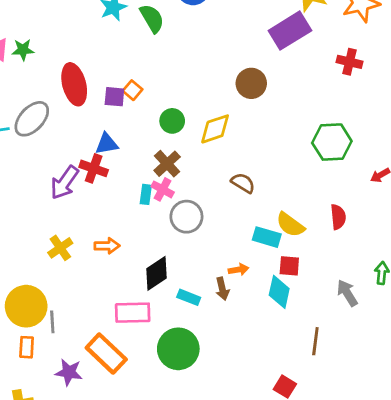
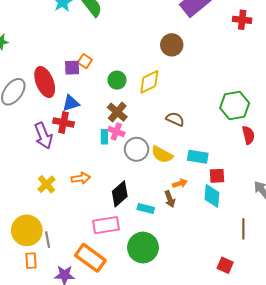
red ellipse: (74, 84) -> (45, 82), moved
green hexagon: (332, 142) -> (235, 105), moved
purple arrow: (64, 183) -> (43, 136), turned -50
yellow semicircle: (290, 225) -> (162, 154), moved

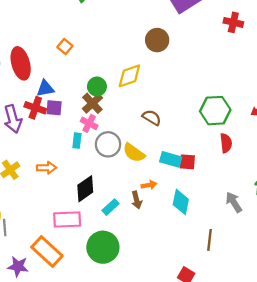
purple square: (72, 68) -> (54, 108), moved
green circle: (117, 80) -> (97, 87), moved
cyan rectangle: (104, 137) -> (77, 141), moved
red square: (217, 176) -> (187, 162), moved
cyan rectangle: (146, 209) -> (111, 207), turned -63

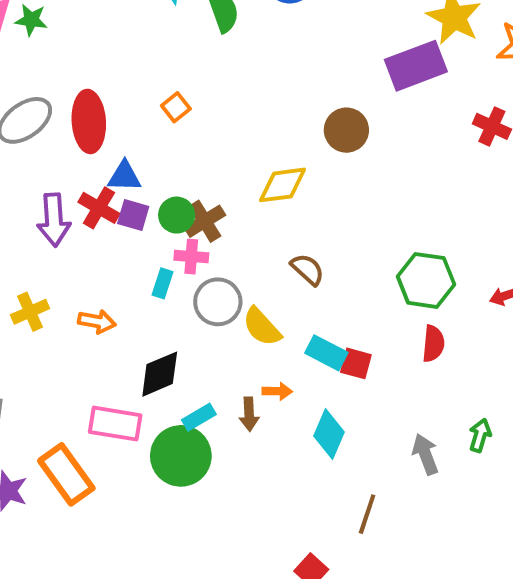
green circle: (97, 87) -> (177, 215), moved
pink cross: (89, 123) -> (191, 257), turned -35
green circle: (103, 247) -> (181, 456), moved

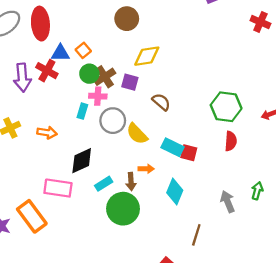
orange square: (176, 107) -> (83, 50), moved
brown circle: (346, 130) -> (127, 19), moved
purple square: (133, 215) -> (130, 82), moved
green circle: (181, 456) -> (123, 209), moved

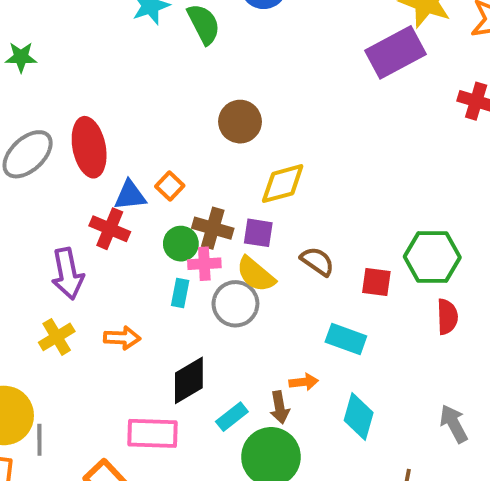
green circle: (89, 74) -> (181, 244), moved
brown cross: (105, 77) -> (213, 228), turned -35
purple arrow: (22, 78) -> (68, 274), moved
yellow semicircle: (137, 134) -> (256, 274), moved
red square: (189, 153) -> (376, 282), moved

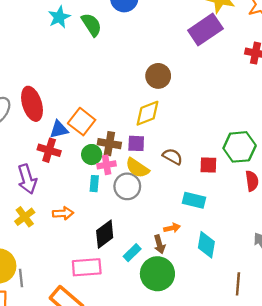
brown circle: (240, 122) -> (158, 76), moved
orange square: (170, 186) -> (82, 122), size x1.6

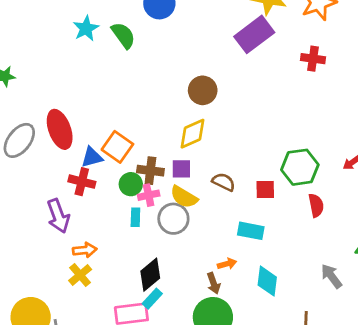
orange arrow: (63, 213) -> (85, 250), moved
yellow cross: (25, 217) -> (80, 275), moved
cyan rectangle: (132, 253) -> (152, 299), moved

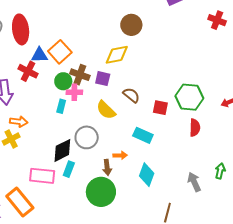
yellow semicircle: (184, 197) -> (106, 110), moved
gray circle: (173, 219) -> (87, 137), moved
cyan rectangle: (152, 299) -> (69, 169), moved, turned -35

